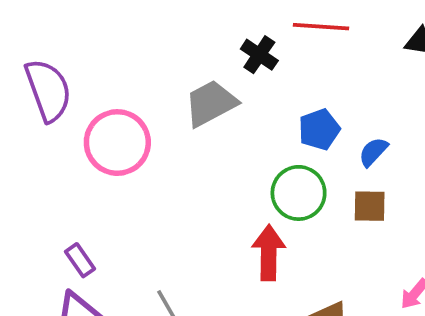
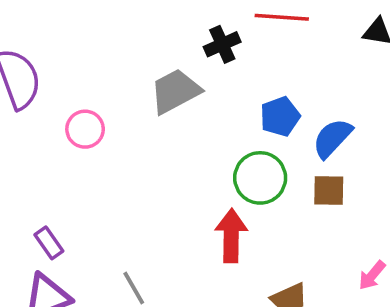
black cross: (259, 55) -> (222, 44), turned 32
pink circle: (117, 143) -> (85, 129), size x0.6
blue semicircle: (373, 152) -> (332, 138), size x1.4

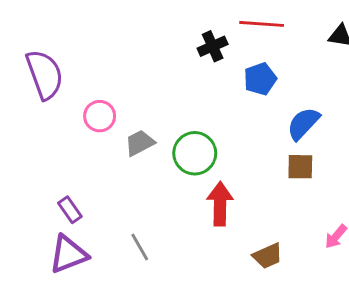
gray trapezoid: (175, 91) -> (140, 143), moved, size x0.7
blue pentagon: (280, 117) -> (260, 79), moved
green circle: (260, 178) -> (195, 153), moved

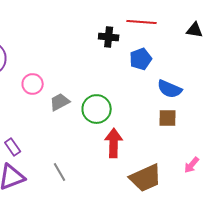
black cross: (213, 46) -> (109, 37), turned 30
blue semicircle: (303, 124) -> (170, 89), turned -110
brown trapezoid: (268, 256) -> (146, 178), size x1.6

